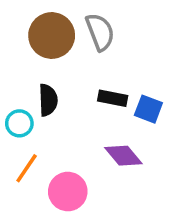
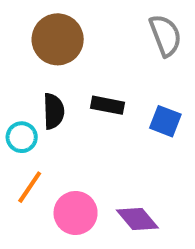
gray semicircle: (100, 32) -> (165, 35), moved
black rectangle: (113, 98) -> (107, 105), moved
purple diamond: (123, 156) -> (137, 219), moved

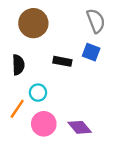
black semicircle: (54, 111) -> (18, 65), moved
blue square: (165, 121) -> (91, 52), moved
cyan circle: (22, 137) -> (38, 93), moved

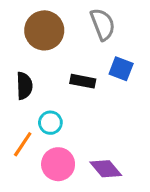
gray semicircle: (96, 21) -> (103, 24), moved

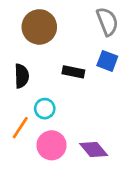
gray semicircle: (103, 24) -> (107, 22), moved

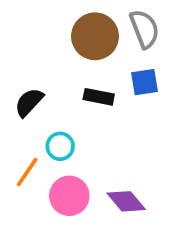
brown circle: (39, 27) -> (95, 36), moved
blue square: (107, 61) -> (145, 82), turned -30
black semicircle: (22, 76) -> (29, 102), turned -135

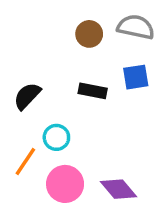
gray semicircle: (145, 29) -> (136, 27), turned -57
brown circle: (95, 36) -> (89, 34), size x0.6

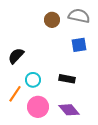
black rectangle: (93, 91) -> (67, 79), moved

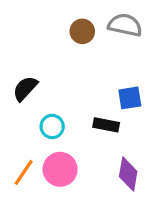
blue square: (79, 45) -> (130, 98), moved
orange line: (15, 94) -> (24, 172), moved
purple diamond: (69, 110) -> (128, 174), moved, turned 50

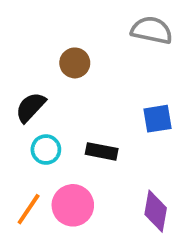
brown circle: (82, 31) -> (75, 63), moved
black rectangle: (106, 125) -> (102, 151), moved
cyan circle: (52, 126) -> (46, 150), moved

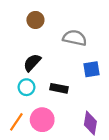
gray semicircle: (152, 30) -> (75, 38), moved
brown circle: (75, 63) -> (35, 20), moved
black semicircle: (31, 107) -> (32, 63), moved

